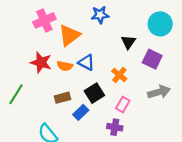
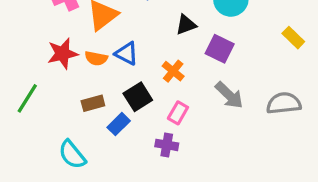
black triangle: (128, 42) -> (186, 25), turned 35
red star: (41, 62) -> (63, 54), turned -30
gray arrow: (159, 92) -> (229, 95), turned 60

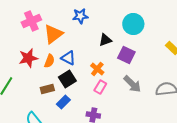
orange semicircle: (96, 58) -> (49, 61), turned -80
black square: (138, 97) -> (67, 79), moved
pink rectangle: (178, 113) -> (100, 87), moved

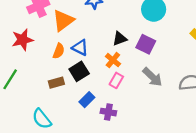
black triangle: (105, 40) -> (120, 39), moved
red star: (28, 58) -> (23, 40), moved
blue rectangle: (63, 102) -> (87, 100), moved

